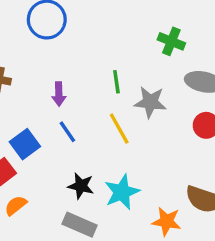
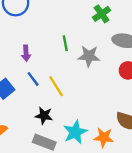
green cross: (171, 41) -> (102, 14), turned 36
yellow line: (119, 129) -> (56, 86), moved
cyan star: (122, 192) -> (75, 132), moved

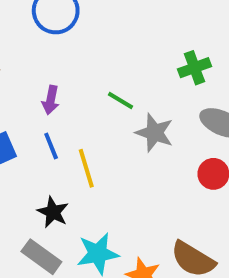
green line: (65, 43) -> (121, 101), turned -63

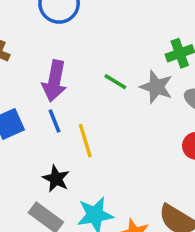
purple arrow: (51, 100) -> (54, 81), size x1.6
gray star: (155, 133) -> (156, 87), moved

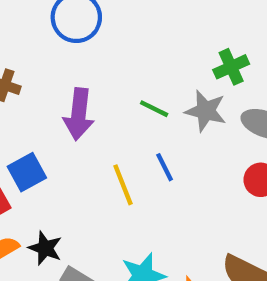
blue line: (55, 121) -> (165, 167), moved
black star: (56, 179) -> (45, 248), moved

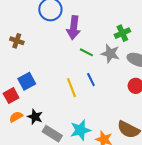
purple arrow: (79, 114) -> (74, 28), moved

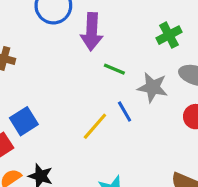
gray star: (110, 54) -> (153, 87), moved
yellow line: (72, 88) -> (95, 126), turned 66

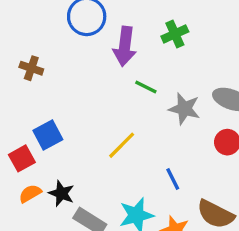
green cross: (169, 35) -> (175, 34), moved
blue line: (125, 112) -> (173, 179), moved

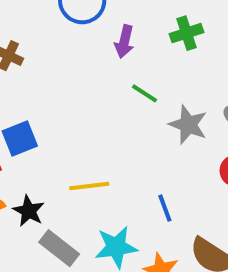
purple arrow: (125, 46) -> (124, 42), size x0.7
yellow line: (122, 145) -> (89, 186), moved, turned 32

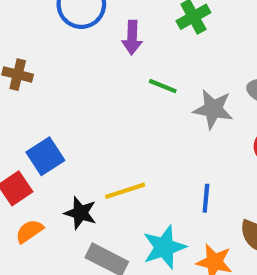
blue line: (165, 208) -> (206, 198), turned 36
black star: (29, 211) -> (80, 213), moved

